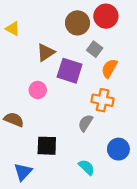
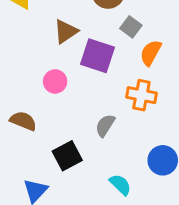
gray semicircle: (85, 123) -> (105, 125), moved
black square: (47, 146) -> (67, 156), turned -30

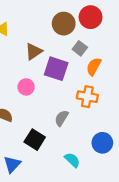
black square: (67, 156) -> (35, 140), turned -30

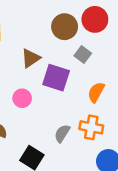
orange semicircle: (94, 67) -> (96, 92), moved
orange cross: (87, 97) -> (91, 127), moved

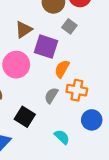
orange semicircle: (96, 92) -> (62, 69), moved
pink circle: (22, 98) -> (16, 65), size x1.6

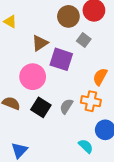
orange semicircle: (62, 69) -> (100, 77), moved
black square: (25, 117) -> (41, 107), moved
cyan semicircle: (62, 137) -> (86, 146), moved

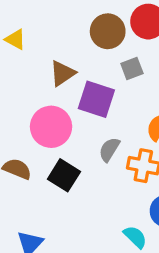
gray square: (84, 40) -> (132, 68), turned 32
gray semicircle: (66, 106) -> (109, 149), moved

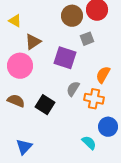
brown triangle: (62, 73) -> (33, 42), moved
pink circle: (51, 127) -> (20, 66), moved

